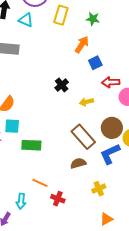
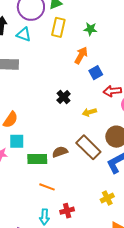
brown semicircle: (78, 163) -> (60, 152), moved
orange line: (40, 183) -> (47, 187), moved
red cross: (58, 199) -> (67, 211), turned -32
cyan arrow: (21, 201) -> (44, 217), moved

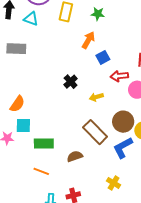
brown semicircle: (60, 152) -> (75, 156), moved
orange line: (47, 187) -> (41, 171), moved
yellow cross: (107, 198) -> (114, 183), turned -32

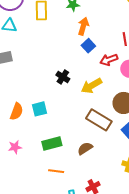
orange arrow: (88, 40) -> (83, 26), moved
yellow arrow: (96, 97) -> (92, 86), size x1.5
cyan square: (23, 126) -> (39, 109), moved

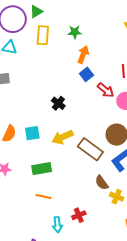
red arrow: (109, 60) -> (106, 90), turned -126
yellow arrow: (92, 86) -> (63, 137), moved
brown semicircle: (85, 148) -> (102, 183), moved, turned -98

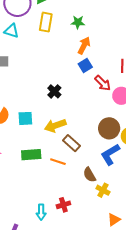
brown rectangle: (90, 149) -> (72, 143), moved, size x0.7
orange line: (43, 197) -> (58, 162), moved

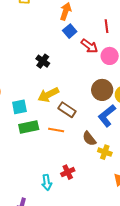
cyan square: (25, 118) -> (19, 107), moved

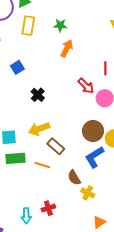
blue square: (70, 31) -> (17, 67), moved

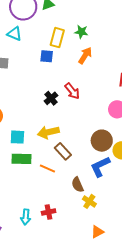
yellow rectangle: (28, 26) -> (57, 38), moved
blue square: (17, 67) -> (47, 56), moved, turned 32
red arrow: (86, 86) -> (72, 91), moved

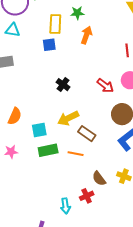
red arrow: (72, 91) -> (105, 86), moved
brown semicircle: (78, 185) -> (99, 179), moved

